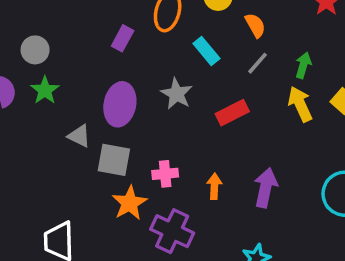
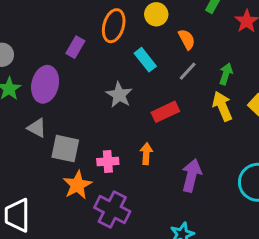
purple ellipse: (120, 104) -> (45, 84), moved
orange arrow: (214, 186) -> (146, 154), moved

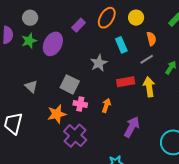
yellow arrow: (222, 106) -> (149, 87), moved
gray triangle: (37, 128) -> (31, 86), moved
gray square: (65, 149) -> (70, 84), moved

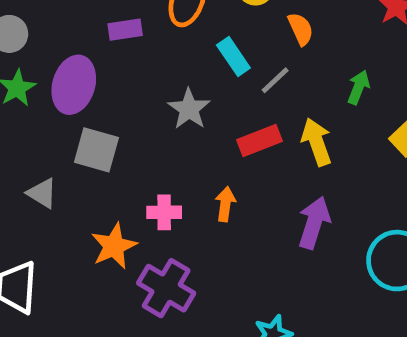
purple rectangle: (79, 25) -> (125, 30), turned 48
gray line: (147, 59) -> (275, 80), moved
gray square: (70, 84) -> (96, 150), moved
purple arrow: (132, 127) -> (314, 223), moved

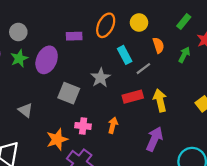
green arrow: (358, 87) -> (184, 55), moved
gray square: (96, 150) -> (69, 93), moved

